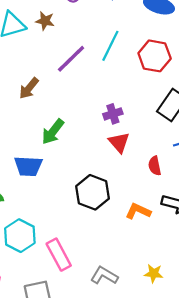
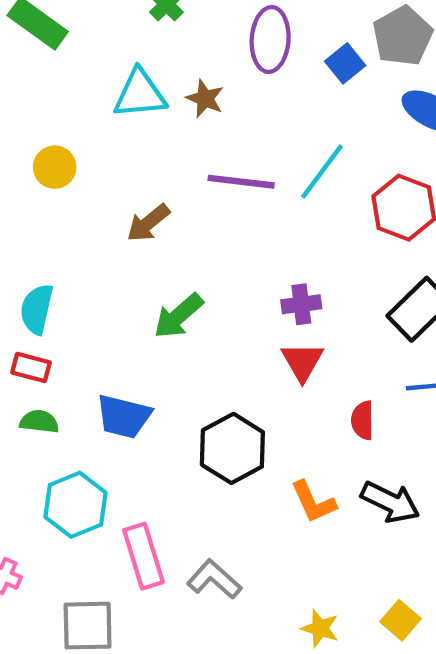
purple line: (71, 59) -> (241, 182), turned 40
blue trapezoid: (28, 166) -> (124, 416), moved
orange L-shape: (138, 211) -> (313, 502), turned -150
gray L-shape: (104, 276) -> (214, 579), moved

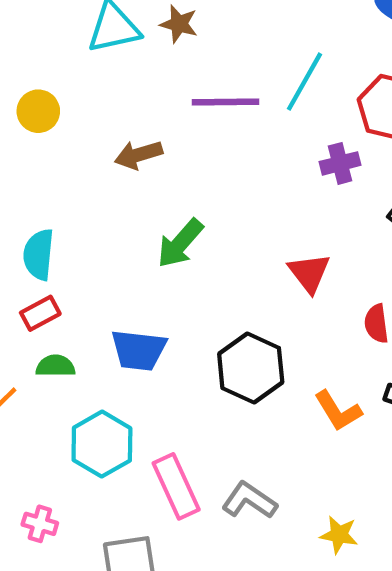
brown arrow: (148, 223) -> (138, 155), turned 30
purple cross: (301, 304) -> (340, 163), moved
red rectangle: (31, 367) -> (40, 313), turned -36
yellow star: (320, 628) -> (339, 535), moved

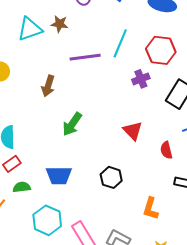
brown arrow: (138, 155) -> (48, 86), turned -50
black hexagon: (251, 368) -> (111, 177), size x0.7
orange L-shape: (338, 411) -> (151, 209), moved, turned 55

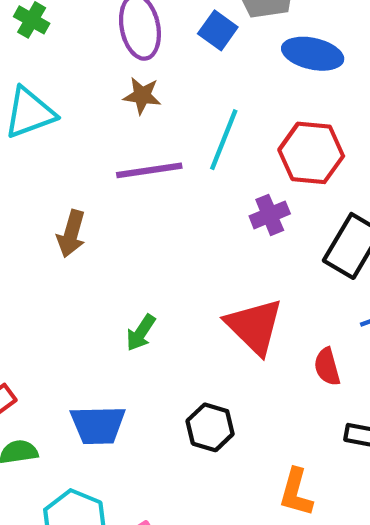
brown star: (60, 24) -> (142, 96), moved
green arrow: (72, 124) -> (141, 333), moved, size x0.7
red triangle: (133, 131) -> (254, 326), size x1.4

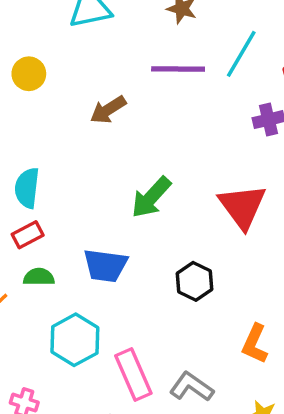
brown arrow: (71, 234) -> (108, 110), turned 33
green arrow: (141, 333) -> (151, 197), size x1.5

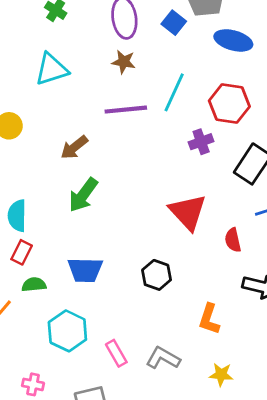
green arrow: (151, 197) -> (83, 195), moved
red rectangle: (28, 235) -> (22, 252), turned -30
pink rectangle: (133, 375) -> (116, 353), size x0.7

